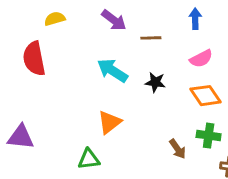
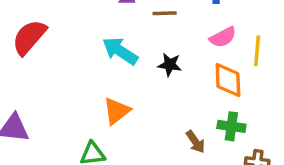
red semicircle: (34, 59) -> (29, 37), turned 52
orange diamond: (206, 96) -> (228, 80), turned 32

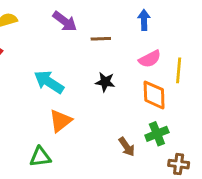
cyan arrow: (120, 51) -> (49, 82), moved
green cross: (231, 126) -> (157, 134), turned -30

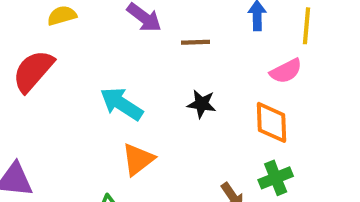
pink semicircle: (150, 59) -> (286, 71), moved
yellow line: (179, 70) -> (306, 26), moved

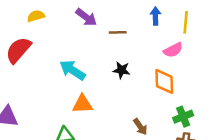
orange triangle: (138, 159) -> (82, 104), turned 35
green cross: (276, 178) -> (183, 117), moved

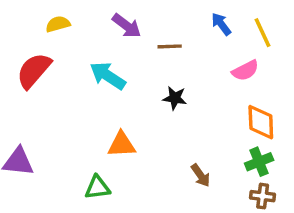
blue arrow: (155, 16) -> (221, 24), turned -36
yellow line: (186, 22) -> (263, 33), turned -30
cyan arrow: (72, 70) -> (108, 76), moved
orange diamond: (164, 81) -> (261, 122), moved

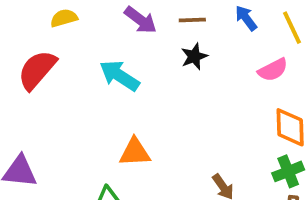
brown line: (170, 46) -> (192, 20), moved
black star: (175, 98) -> (194, 56), moved, turned -30

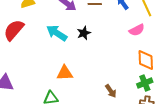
black star: (194, 56) -> (84, 33), moved

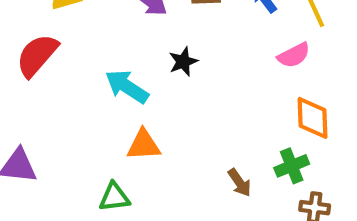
cyan arrow: (57, 33) -> (127, 87), moved
green cross: (145, 83) -> (292, 166), moved

